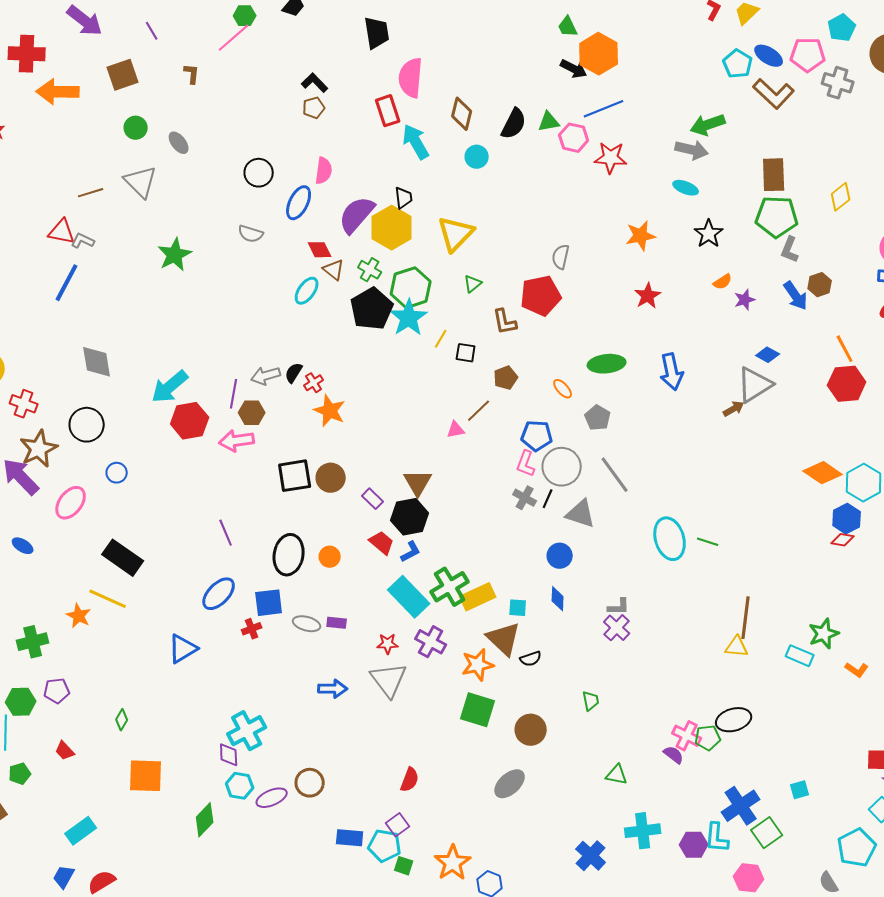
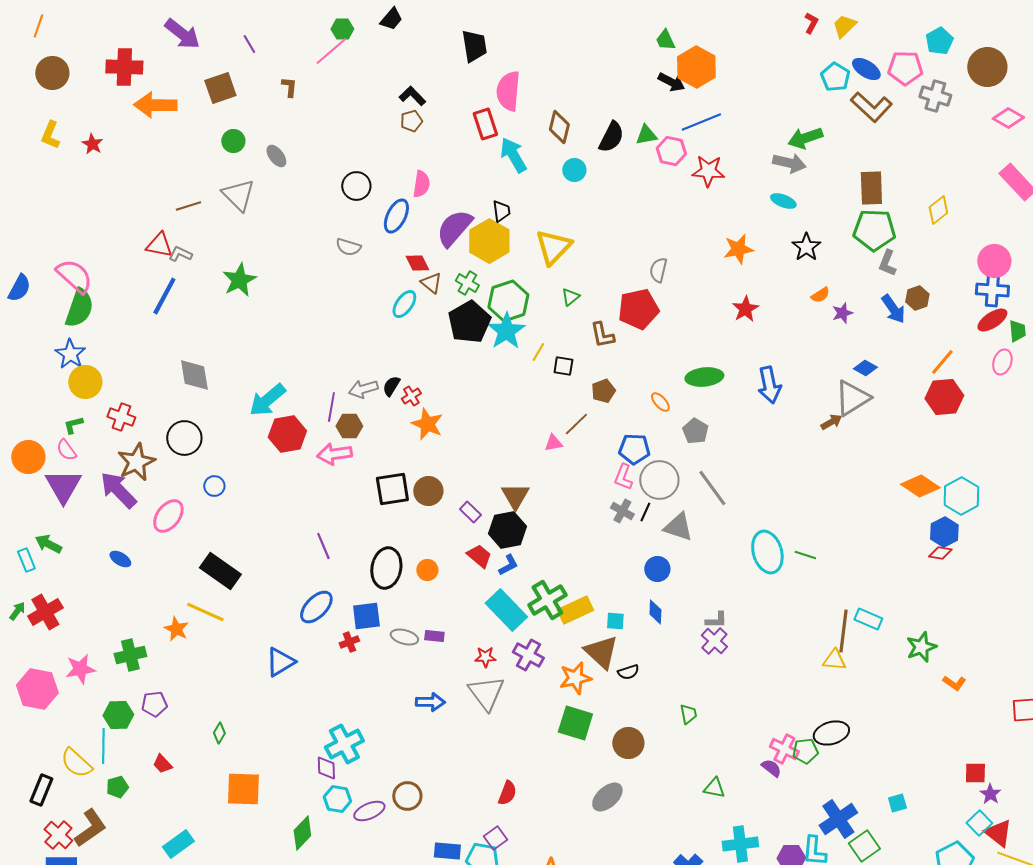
green star: (175, 255) -> (239, 280), moved
orange line: (845, 349) -> (942, 362), turned 68
cyan rectangle: (800, 656) -> (868, 619), moved

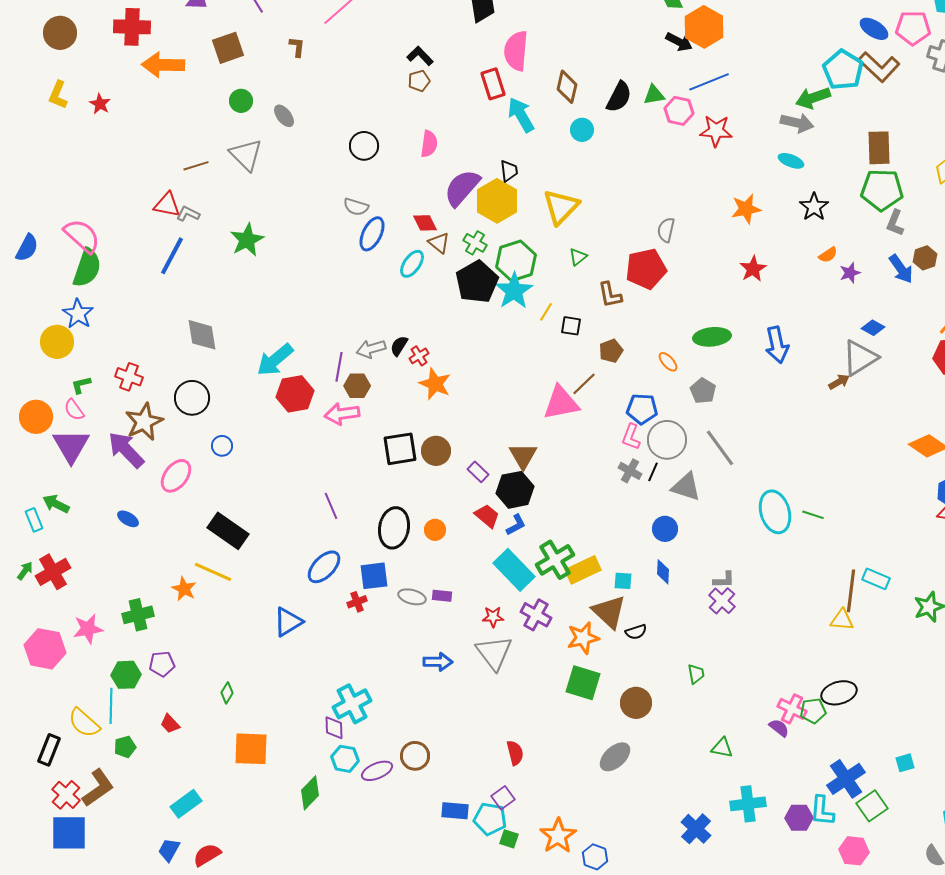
cyan pentagon: (835, 77) -> (843, 70), moved, size x1.4
blue ellipse: (396, 216) -> (372, 234), moved
yellow circle: (85, 382) -> (57, 342), moved
pink triangle: (553, 443) -> (561, 403), size x2.0
red semicircle: (507, 793) -> (515, 753), turned -35

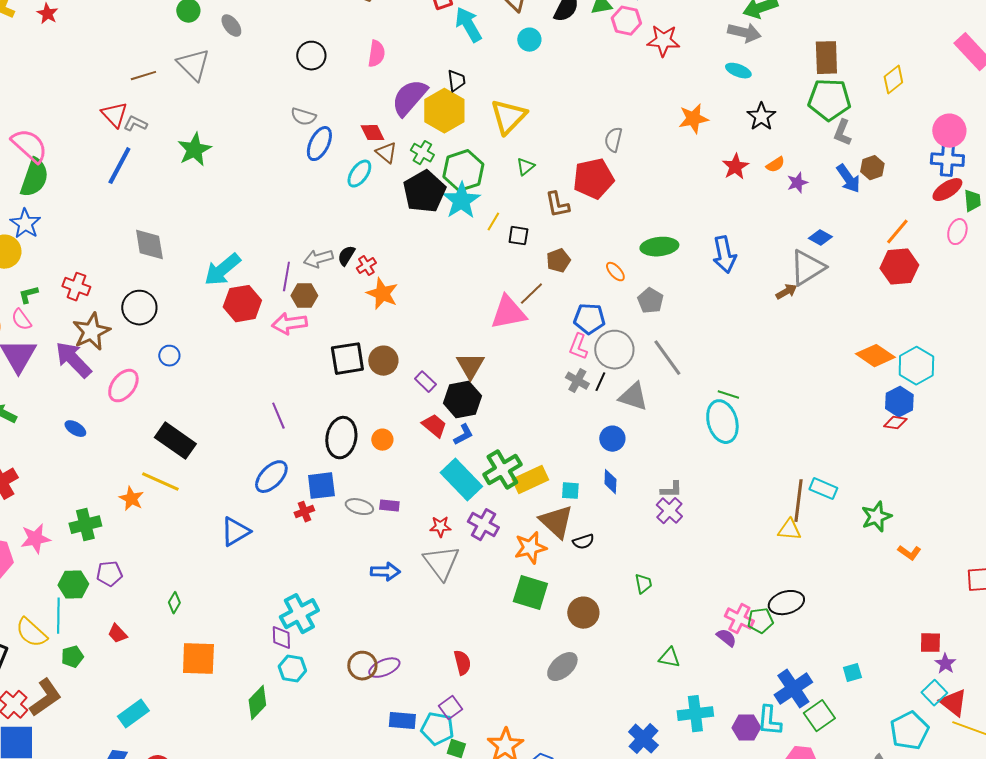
red triangle: (167, 205) -> (114, 115), turned 36
red star: (753, 269) -> (735, 167), moved
green line: (813, 515) -> (728, 395), moved
purple ellipse: (377, 771) -> (384, 668), moved

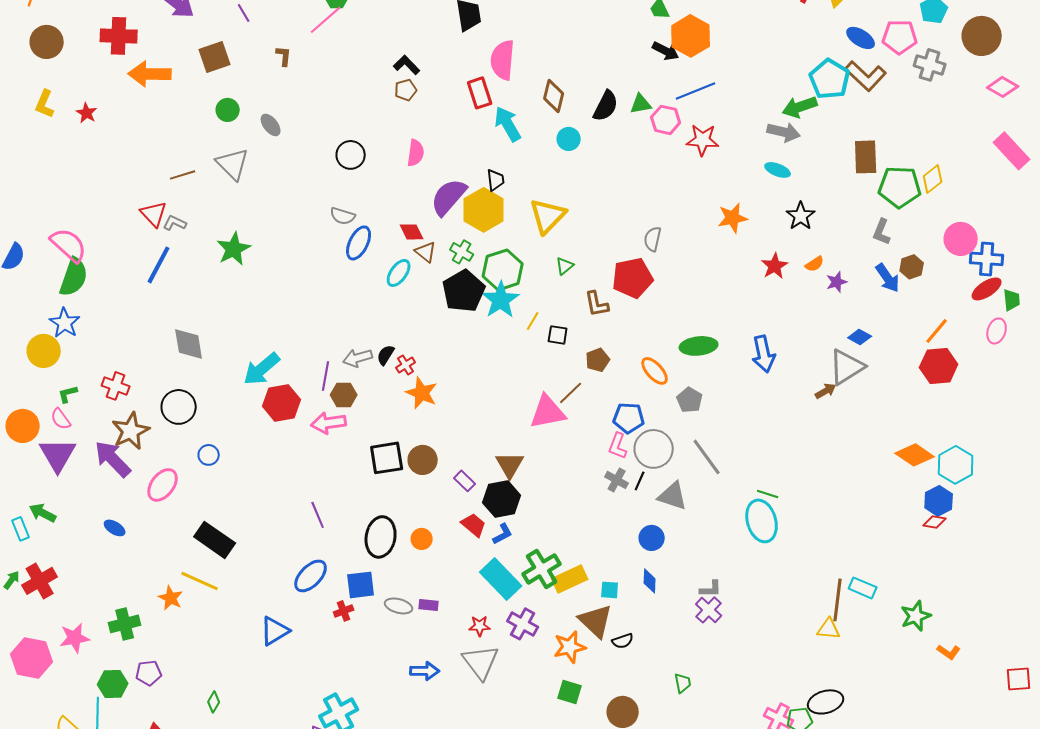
green pentagon: (829, 100) -> (900, 187), moved
pink circle: (949, 131) -> (961, 239), moved
orange ellipse: (615, 272) -> (655, 371), size x1.4
green square: (530, 593) -> (570, 692), size x0.7

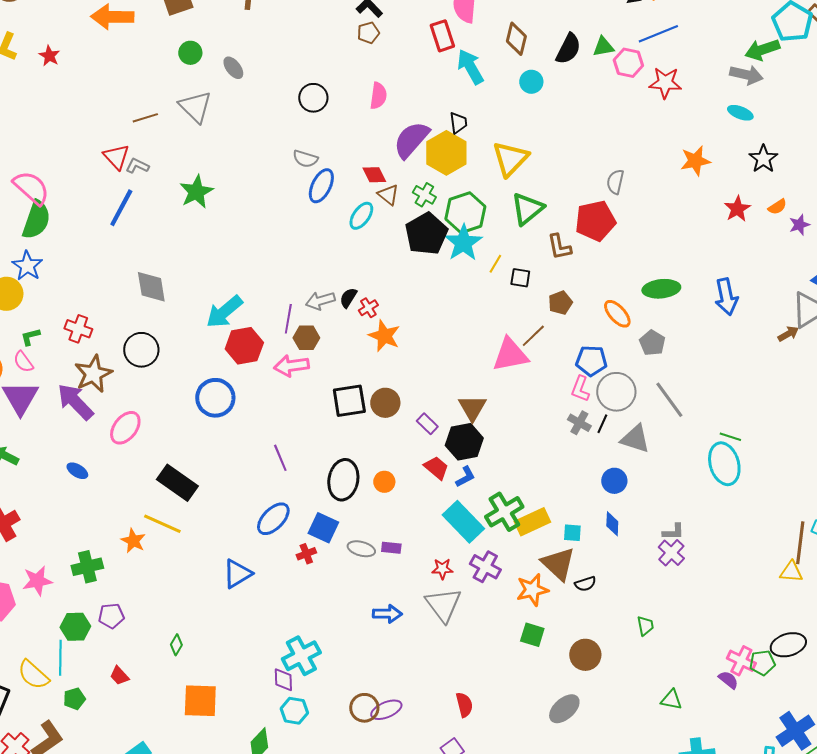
green triangle: (565, 266) -> (527, 209), size x1.8
blue circle: (209, 455) -> (215, 398), moved, size x1.8
blue square: (361, 585) -> (323, 528), turned 32

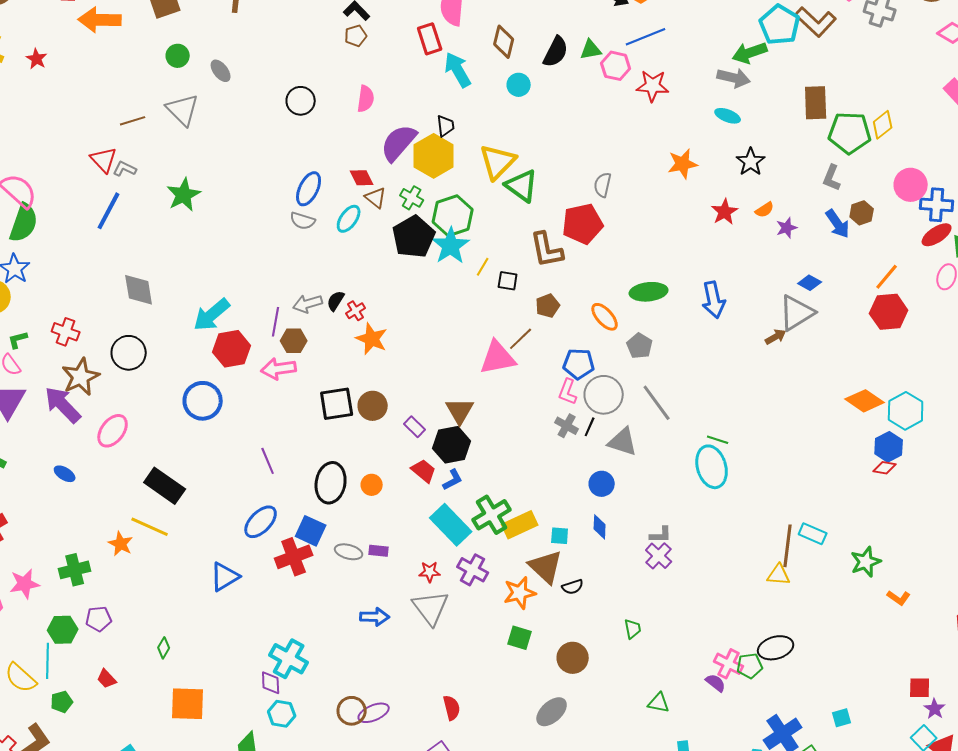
gray semicircle: (305, 159) -> (303, 221), moved
green triangle: (527, 209) -> (522, 186), moved, turned -45
brown L-shape: (559, 247) -> (547, 250), size x1.4
red cross: (306, 554) -> (294, 557), size x1.8
cyan cross: (301, 656) -> (289, 659), turned -33

